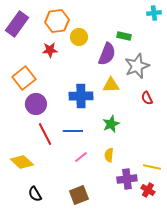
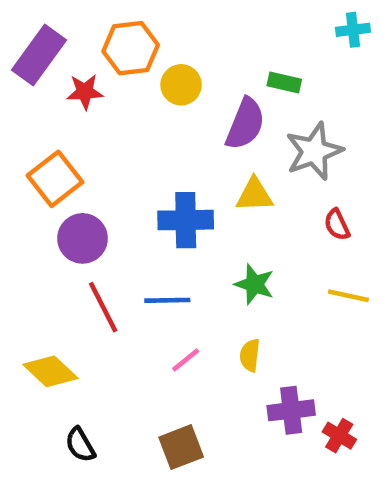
red star: (50, 50) -> (85, 92), moved
green star: (111, 124) -> (254, 284), turned -30
yellow line: (152, 167) -> (348, 296), moved

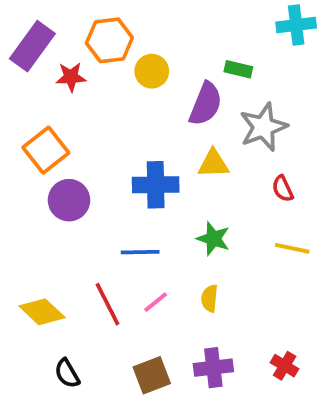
cyan cross: (353, 30) -> (296, 25), size x1.4
red line: (103, 307) -> (107, 304), moved
purple cross: (291, 410) -> (213, 368), moved

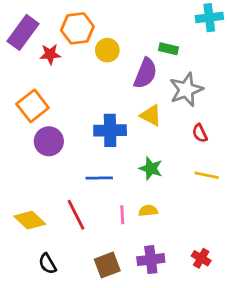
yellow triangle: (213, 164) -> (151, 115), turned 30
yellow semicircle: (210, 298) -> (148, 211), turned 78
pink line: (156, 302) -> (122, 215), moved, turned -54

